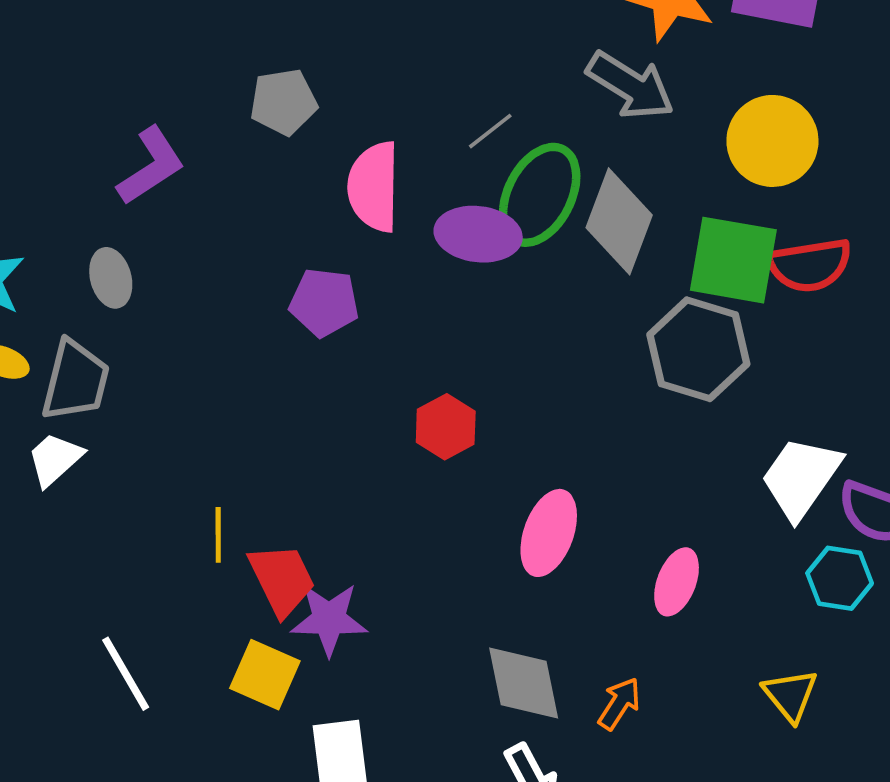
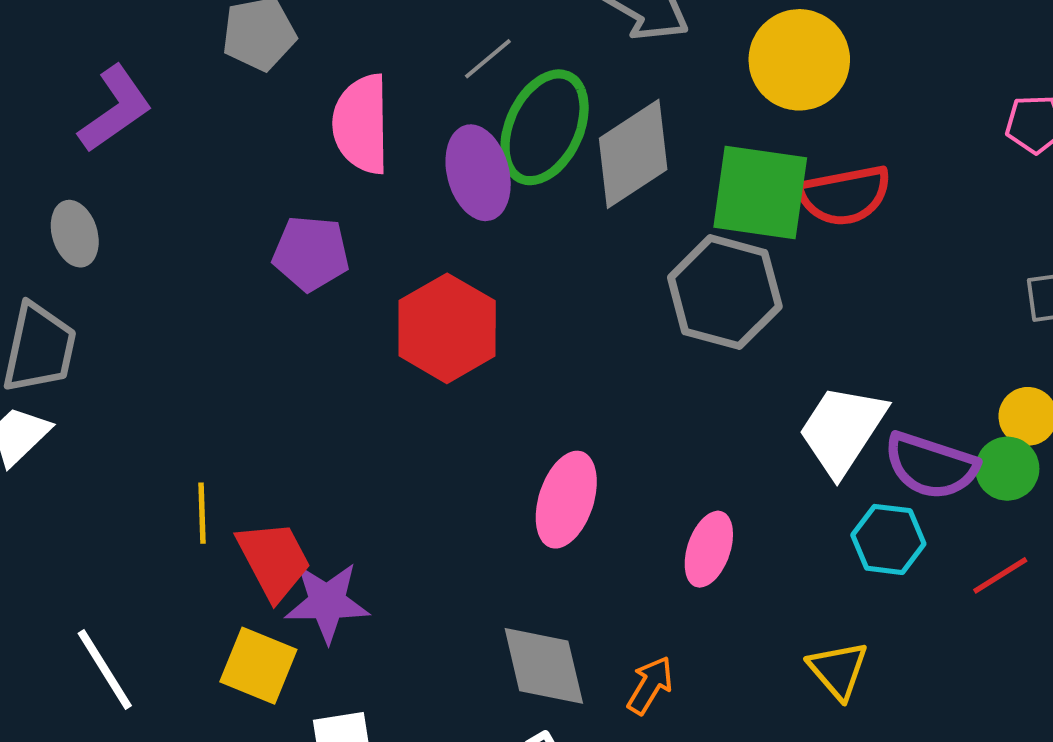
gray diamond: (619, 221) -> (633, 154), turned 38
purple ellipse: (478, 234) -> (478, 173), turned 70
red hexagon: (446, 427) -> (447, 328), moved, size x1.5

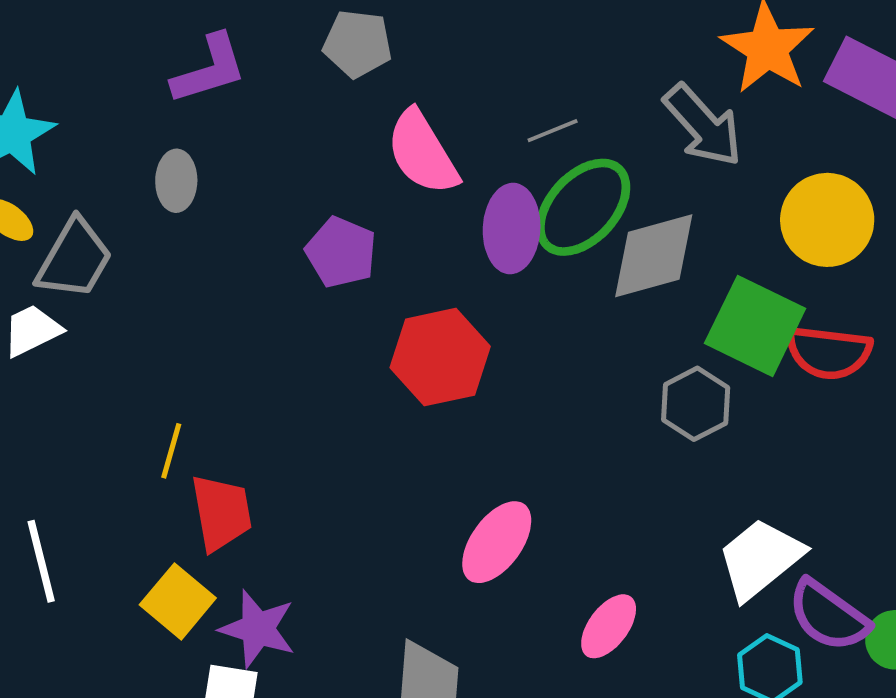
pink semicircle: (361, 124) -> (422, 152), turned -48
gray ellipse: (75, 234) -> (176, 181), moved
gray hexagon: (725, 292) -> (696, 404), size x0.7
purple star: (327, 602) -> (258, 629), moved

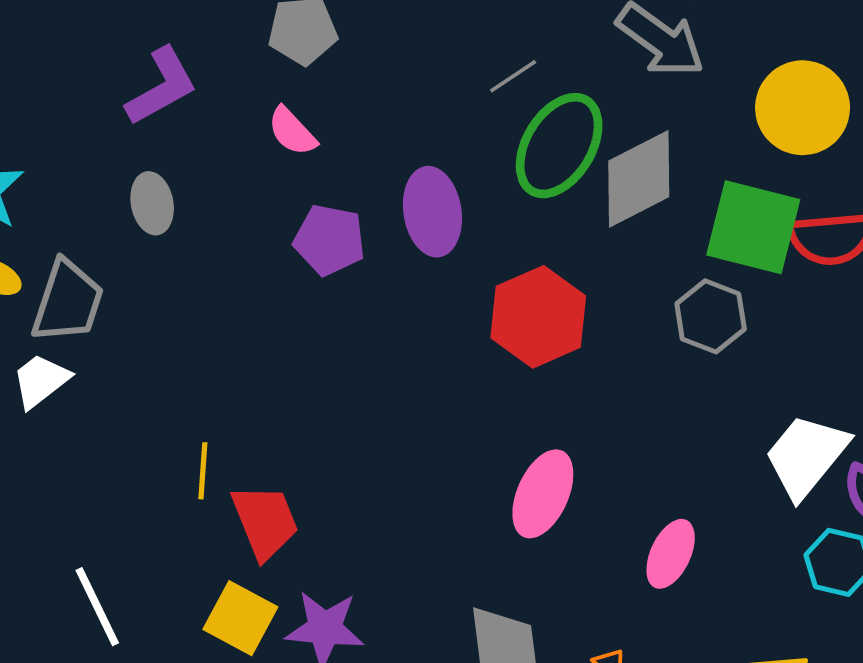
pink semicircle: (422, 152) -> (292, 131), moved, size x0.6
purple ellipse: (512, 229) -> (432, 212), moved
red hexagon: (440, 357) -> (538, 317), moved

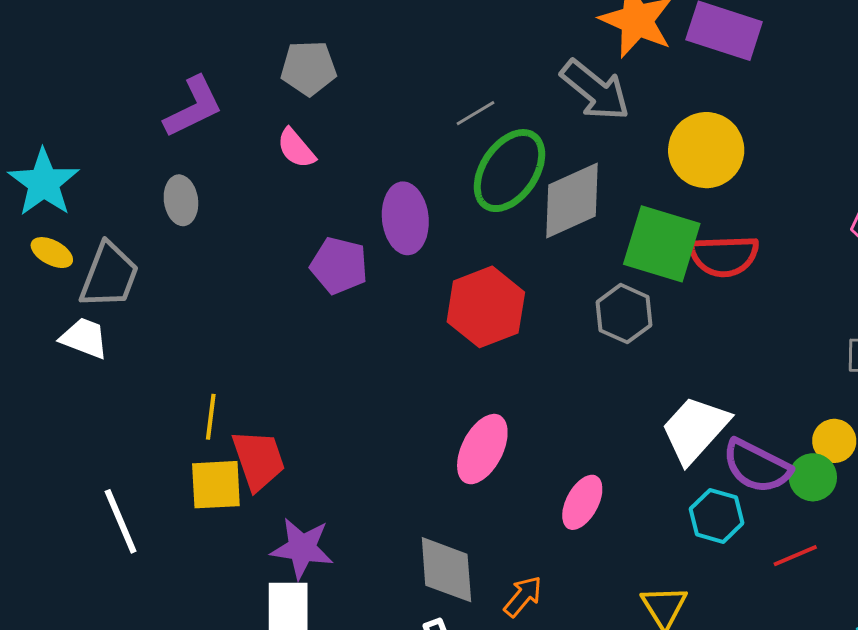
purple pentagon: (329, 240) -> (339, 266), moved
white trapezoid: (41, 381) -> (84, 338), turned 56
yellow square: (240, 618) -> (216, 485), moved, turned -34

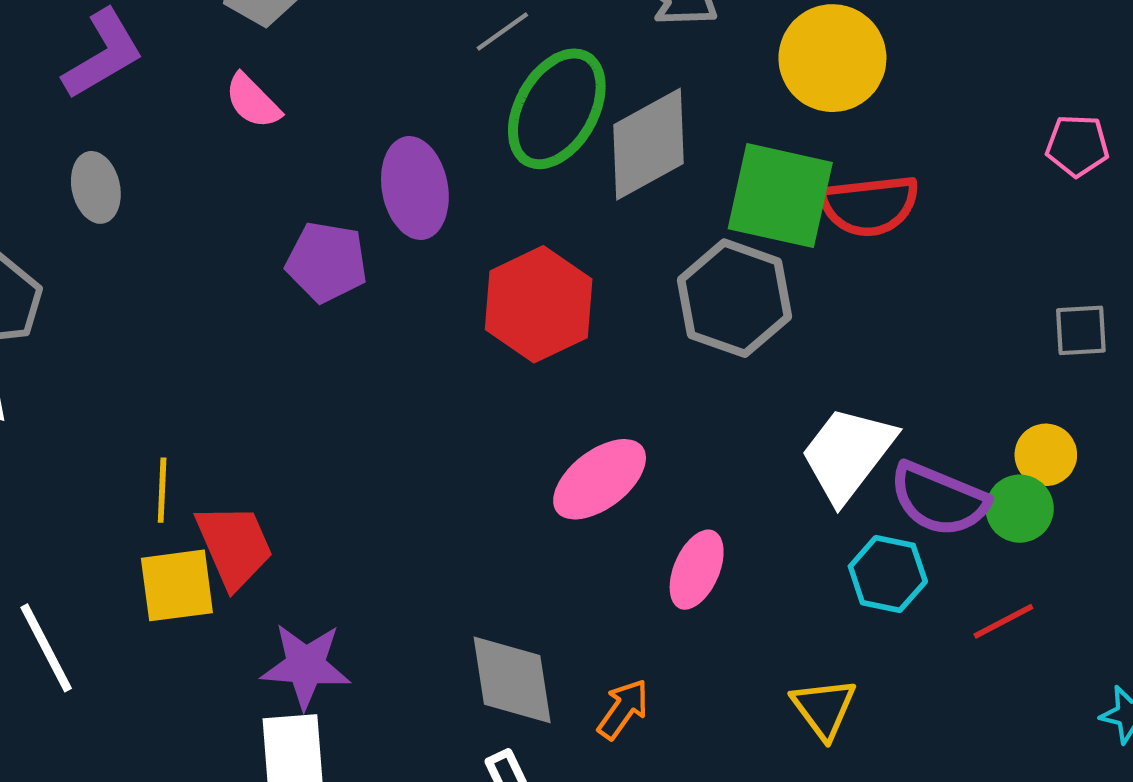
gray hexagon: (624, 314) -> (735, 298), size x1.4
pink ellipse: (482, 449) -> (600, 479), moved, turned 30

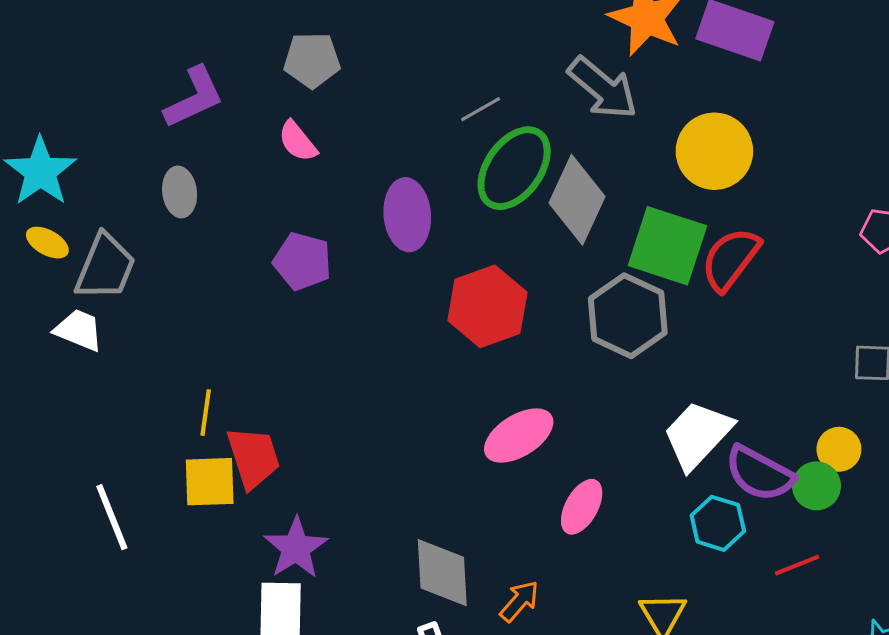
gray diamond: (648, 144) -> (577, 200), turned -42
red semicircle: (869, 205) -> (730, 259), turned 128
purple pentagon: (327, 262) -> (302, 261), moved
purple star: (306, 666) -> (296, 548), turned 30

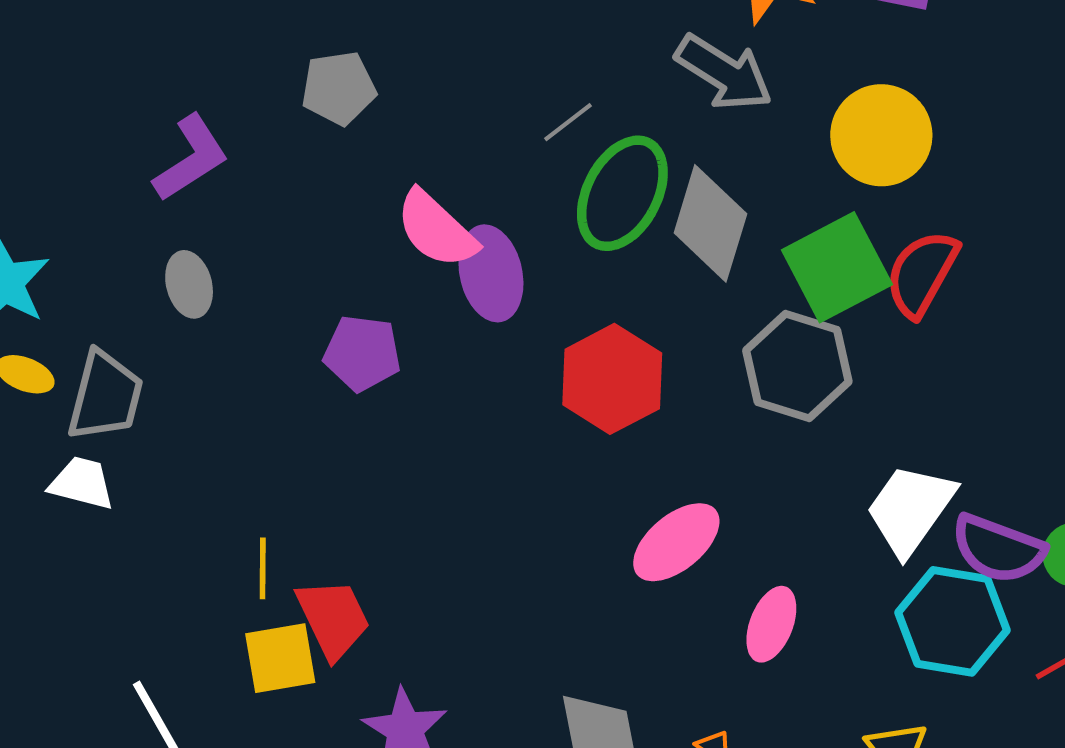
pink semicircle: (298, 141) -> (436, 229), moved, size x1.5
green square: (667, 246) -> (837, 267), turned -38
cyan hexagon: (718, 523) -> (952, 621), size x1.5

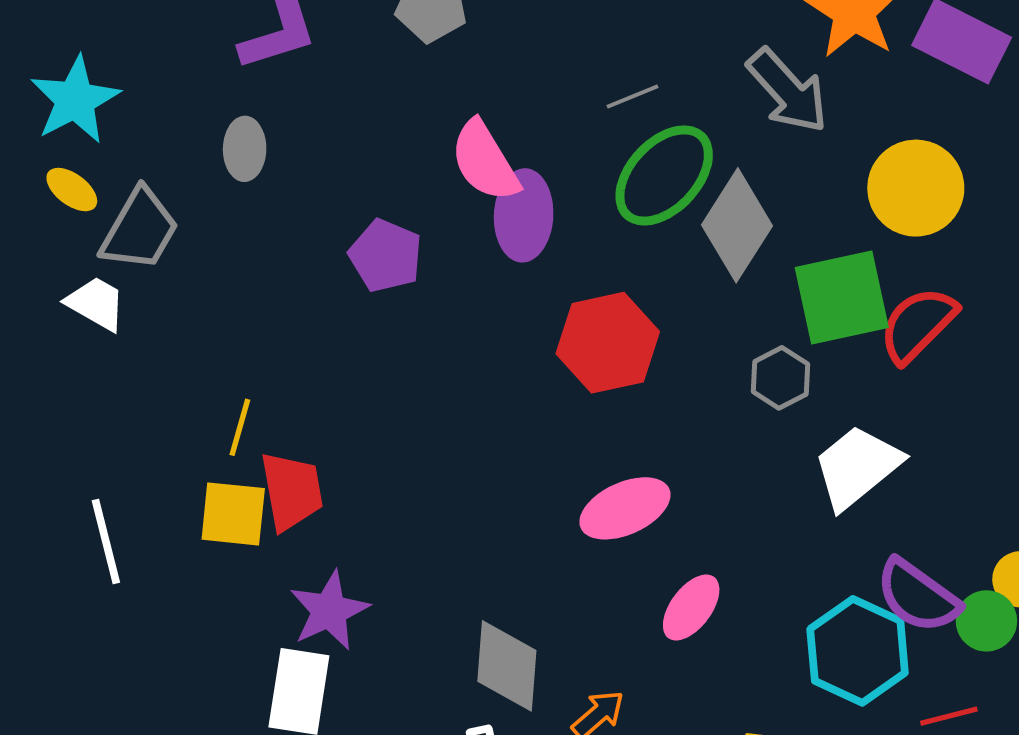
gray hexagon: (797, 366) -> (780, 378), size x0.6
white trapezoid: (910, 509) -> (857, 467), moved

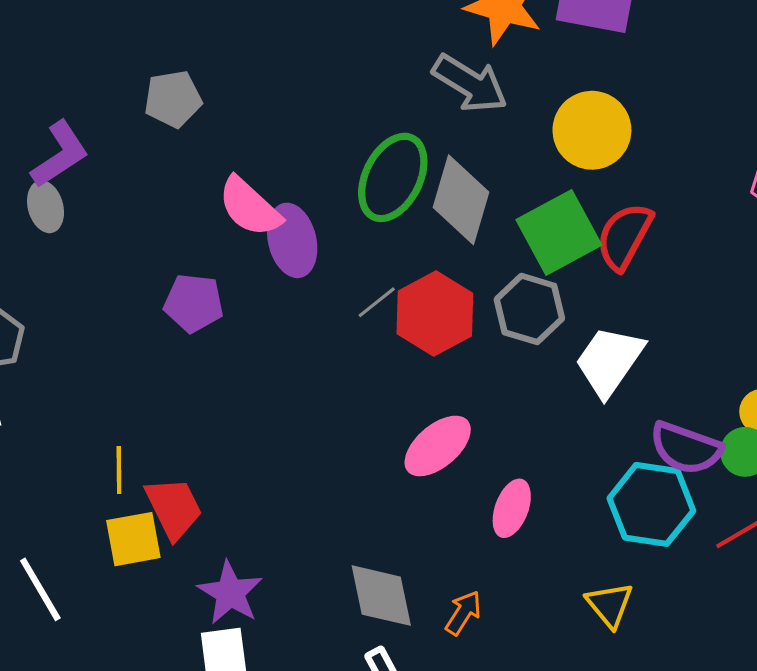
gray line: (633, 97) -> (377, 302), moved
gray ellipse: (245, 149) -> (46, 207), moved
red hexagon: (608, 343) -> (435, 314), moved
gray hexagon: (780, 378) -> (529, 309), size x1.4

